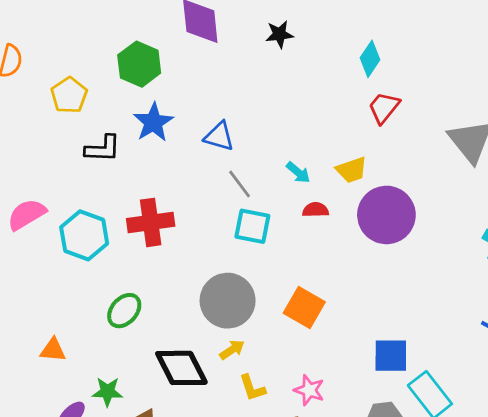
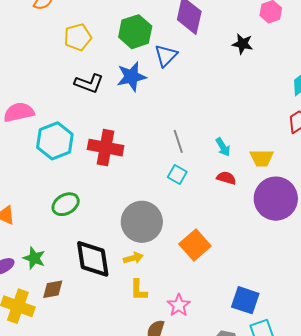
blue triangle: (219, 136) -> (166, 56), moved, turned 40
cyan square: (252, 226) -> (177, 175), size x0.7

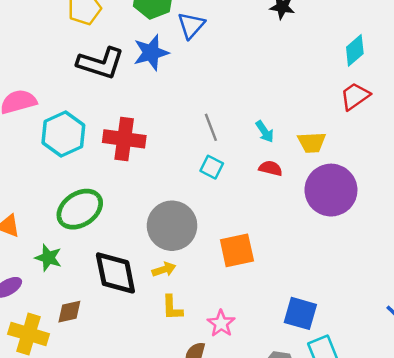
black L-shape: (89, 83) -> (101, 63), size x1.4
green ellipse: (66, 204) -> (80, 209), size x1.4
orange square: (195, 245) -> (237, 250), turned 32
green star: (34, 258) -> (48, 258), moved

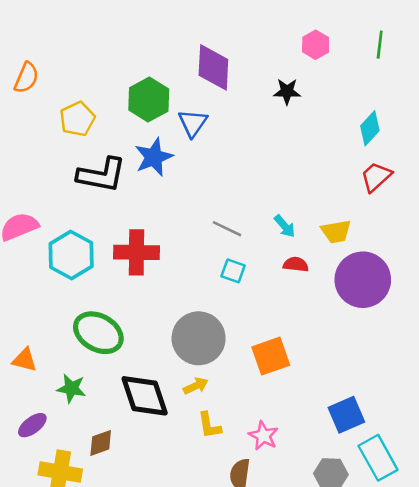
gray line: (211, 127) -> (227, 229), turned -36
green ellipse: (80, 209) -> (98, 333), turned 69
blue square: (300, 313) -> (346, 415), turned -32

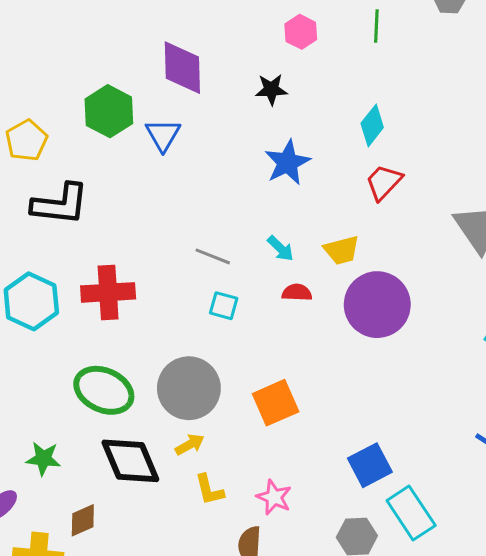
blue star: (154, 157) -> (287, 163), moved
green ellipse: (98, 333) -> (104, 390), moved

